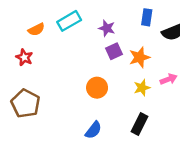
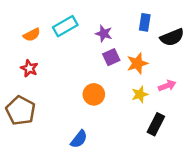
red star: (24, 57) -> (29, 68), moved
black rectangle: (139, 124) -> (156, 124), moved
blue semicircle: (93, 130) -> (79, 139), moved

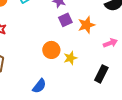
yellow star: (140, 94) -> (70, 58), moved

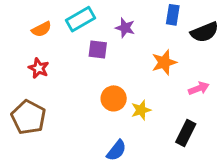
purple square: (65, 20) -> (98, 49), moved, turned 32
blue semicircle: (39, 86) -> (116, 150), moved

